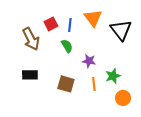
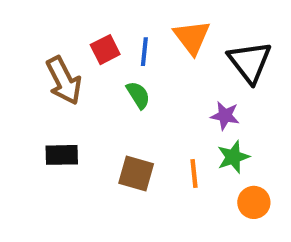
purple star: (89, 61) -> (225, 116), moved

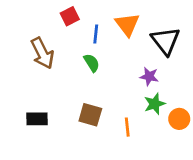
red square: (105, 50) -> (70, 16), moved
black rectangle: (62, 155) -> (37, 119), moved
orange line: (194, 174) -> (127, 127), moved
orange circle: (254, 202) -> (179, 119), moved

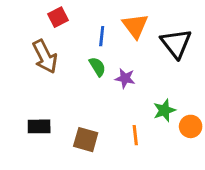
red square: (70, 16) -> (58, 17), moved
purple star: (149, 76) -> (125, 78), moved
brown square: (90, 115) -> (86, 140), moved

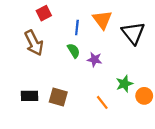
orange line: (135, 135) -> (102, 102), turned -32
brown square: (86, 140) -> (58, 97), moved

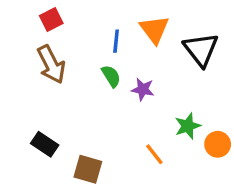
red square: (44, 13) -> (51, 20), moved
black rectangle: (29, 96) -> (45, 144), turned 35
brown square: (58, 97) -> (88, 169), moved

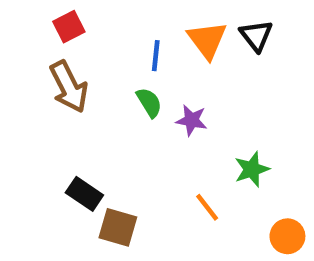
black triangle: (201, 49) -> (256, 36), moved, size x0.7
black rectangle: (45, 144) -> (84, 194), moved
orange circle: (218, 144) -> (287, 236), moved

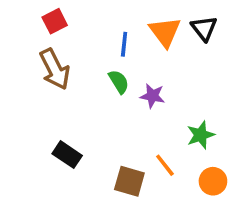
brown square: (118, 227) -> (129, 181), moved
orange circle: (287, 236) -> (213, 181), moved

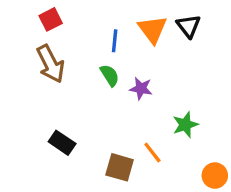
orange circle: (213, 181) -> (215, 176), moved

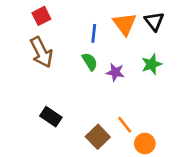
green star: (185, 125) -> (152, 64), moved
brown square: (120, 167) -> (98, 137), turned 30
orange circle: (215, 176) -> (145, 144), moved

